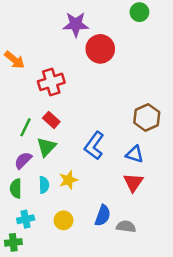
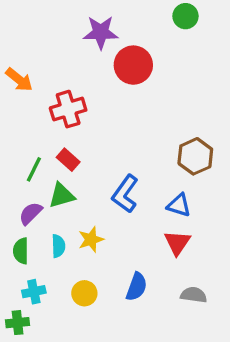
green triangle: (46, 147) -> (62, 195), turned 30
gray semicircle: (126, 226) -> (194, 295), moved

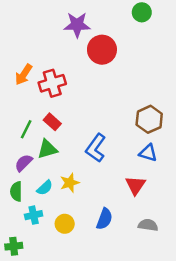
orange arrow: (19, 80) -> (24, 75), moved, turned 85
blue triangle: (179, 205) -> (148, 153), moved
cyan semicircle: (58, 246) -> (45, 188), turned 49
cyan cross: (34, 292) -> (34, 215), moved

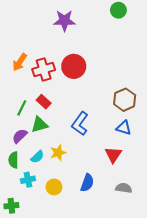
red circle: (102, 50) -> (74, 66), moved

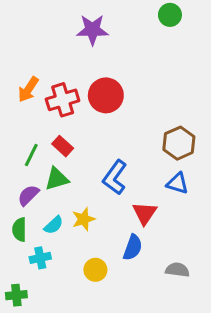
red triangle: (113, 155) -> (145, 213), moved
blue semicircle: (87, 183) -> (133, 247), moved
yellow circle: (54, 187) -> (95, 270), moved

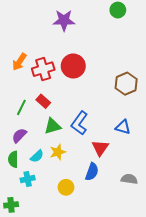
brown hexagon: (179, 143) -> (126, 84), moved
green triangle: (57, 179) -> (53, 126), moved
gray semicircle: (177, 270) -> (129, 179), moved

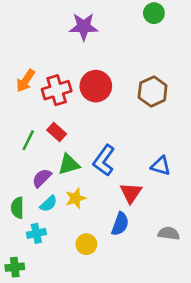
brown hexagon: (126, 84) -> (153, 92), moved
purple semicircle: (19, 135) -> (42, 178), moved

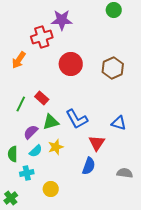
red cross: (57, 90) -> (42, 37), moved
blue L-shape: (104, 160) -> (77, 119), turned -65
yellow circle: (86, 244) -> (51, 189), moved
green cross: (15, 267) -> (11, 198), turned -32

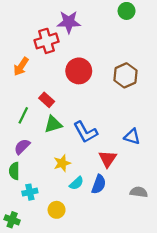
red rectangle: (42, 98) -> (47, 100), moved
green triangle: (51, 122) -> (53, 124), moved
purple semicircle: (31, 132) -> (22, 147), moved
cyan semicircle: (36, 151) -> (77, 183), moved
green cross: (11, 198) -> (12, 220), turned -32

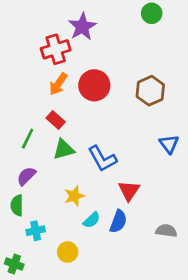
purple star: (69, 22) -> (82, 27), turned -30
orange arrow: (21, 66) -> (58, 84), moved
blue triangle: (132, 137) -> (169, 144), moved, turned 36

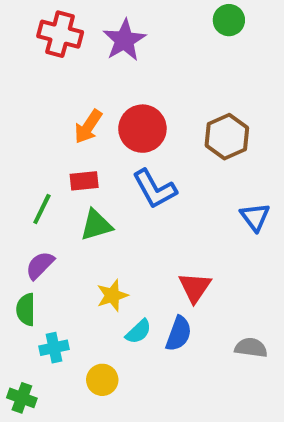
red cross: (56, 49) -> (60, 34), moved, turned 32
red rectangle: (56, 120) -> (84, 181), turned -48
blue L-shape: (102, 159) -> (155, 189), moved

